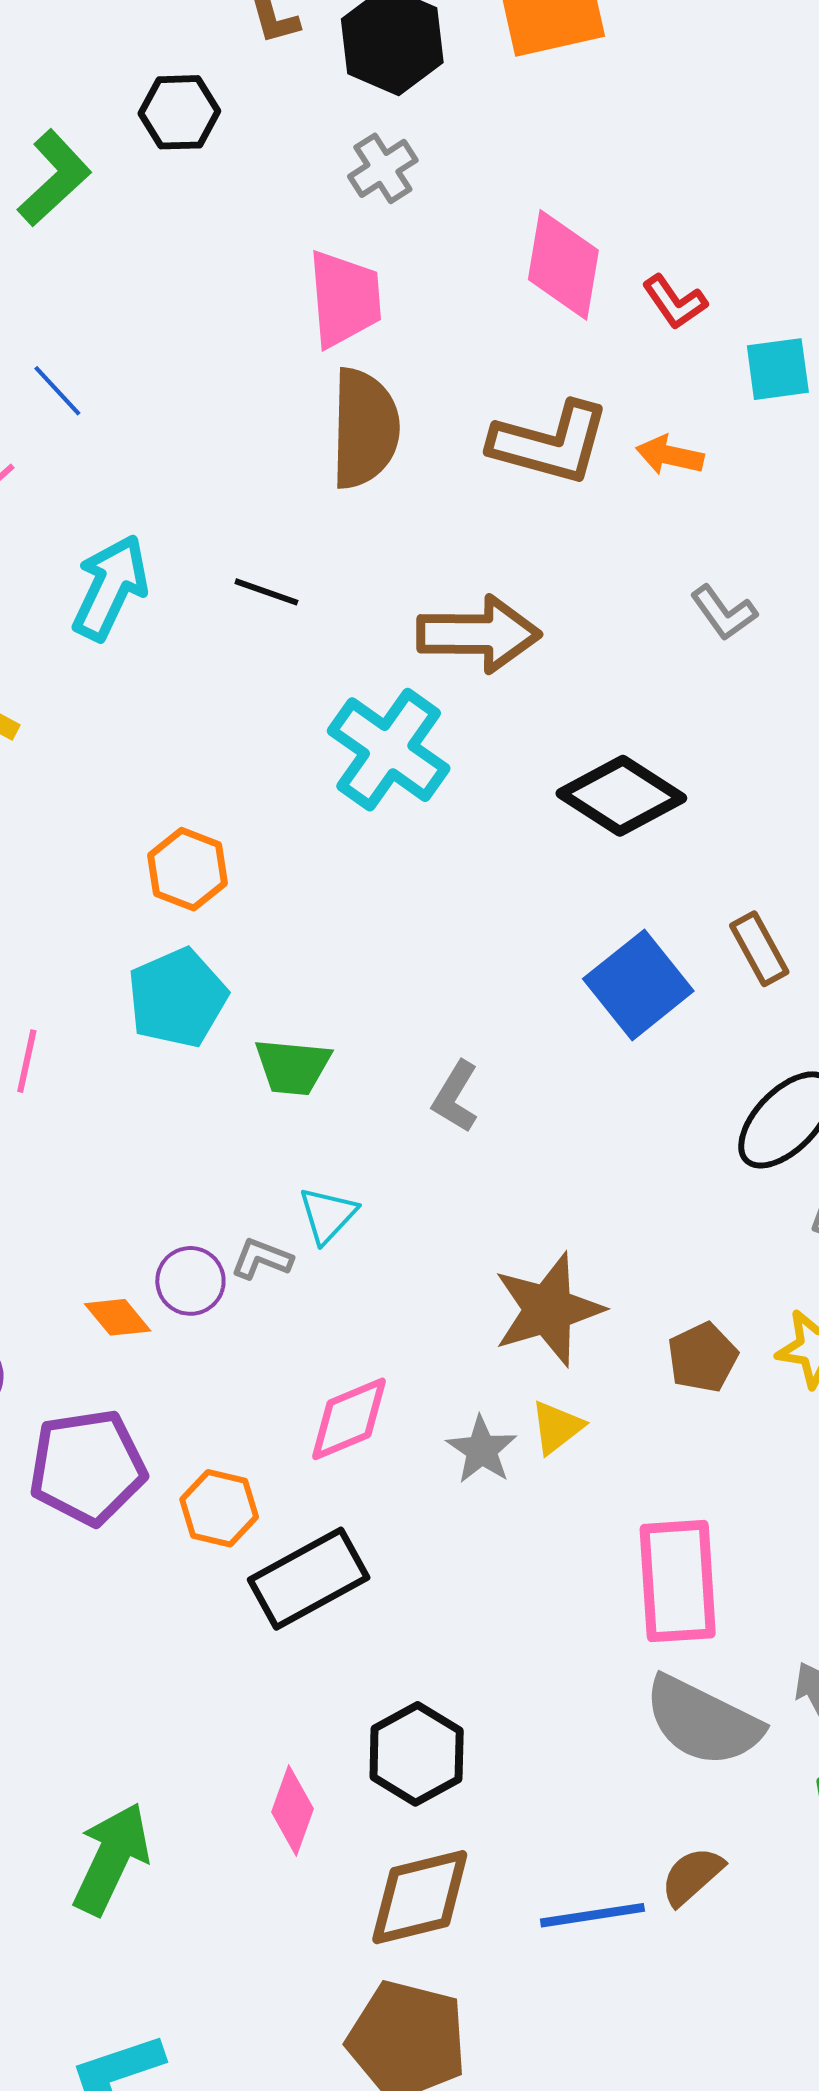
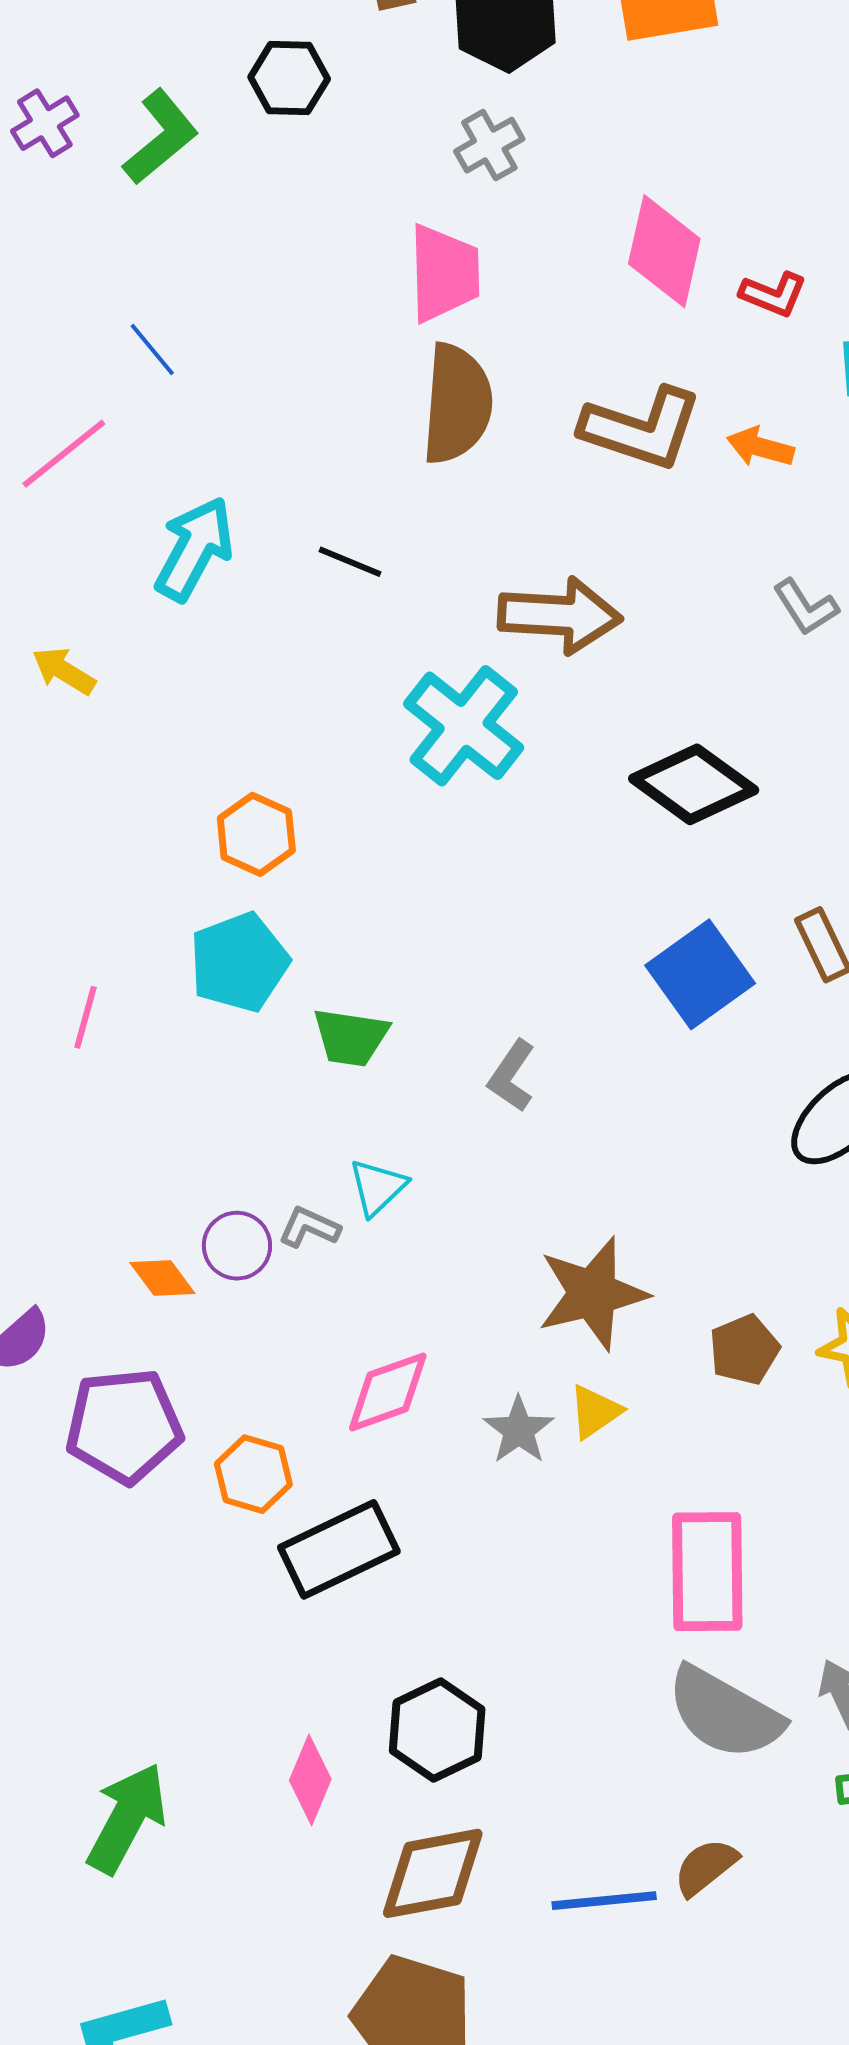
red L-shape: (675, 302) -> (773, 294), turned -36

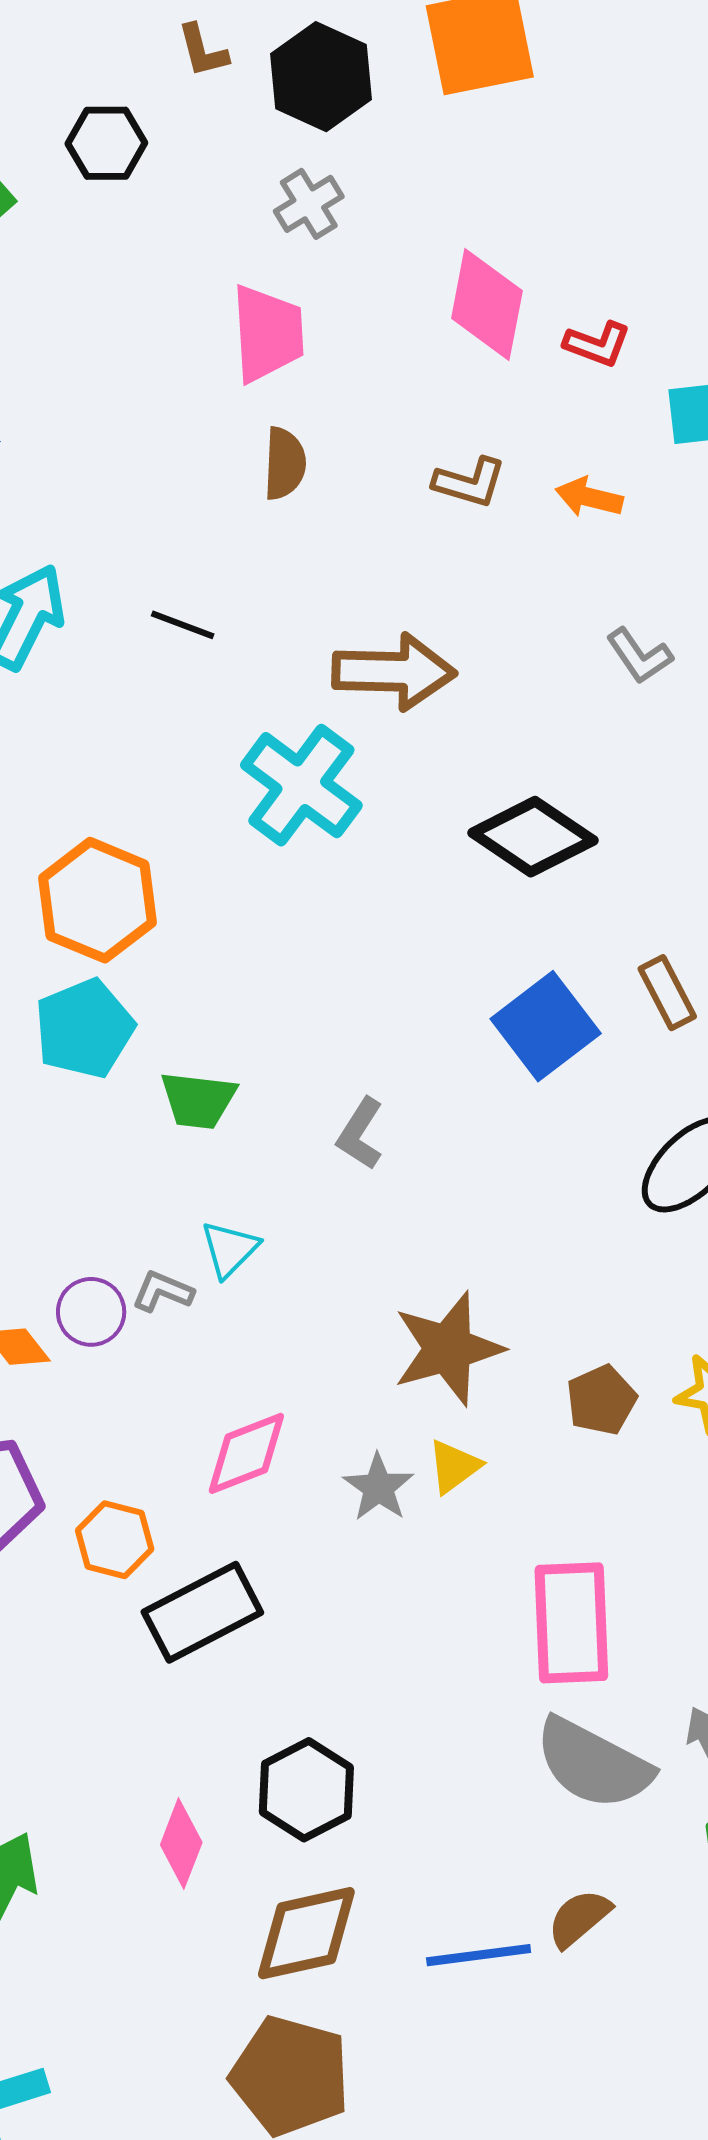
brown semicircle: (457, 404) -> (285, 464), size x0.6
brown L-shape: (641, 428) -> (470, 482), size x0.6
orange hexagon: (256, 834) -> (98, 900), size x1.5

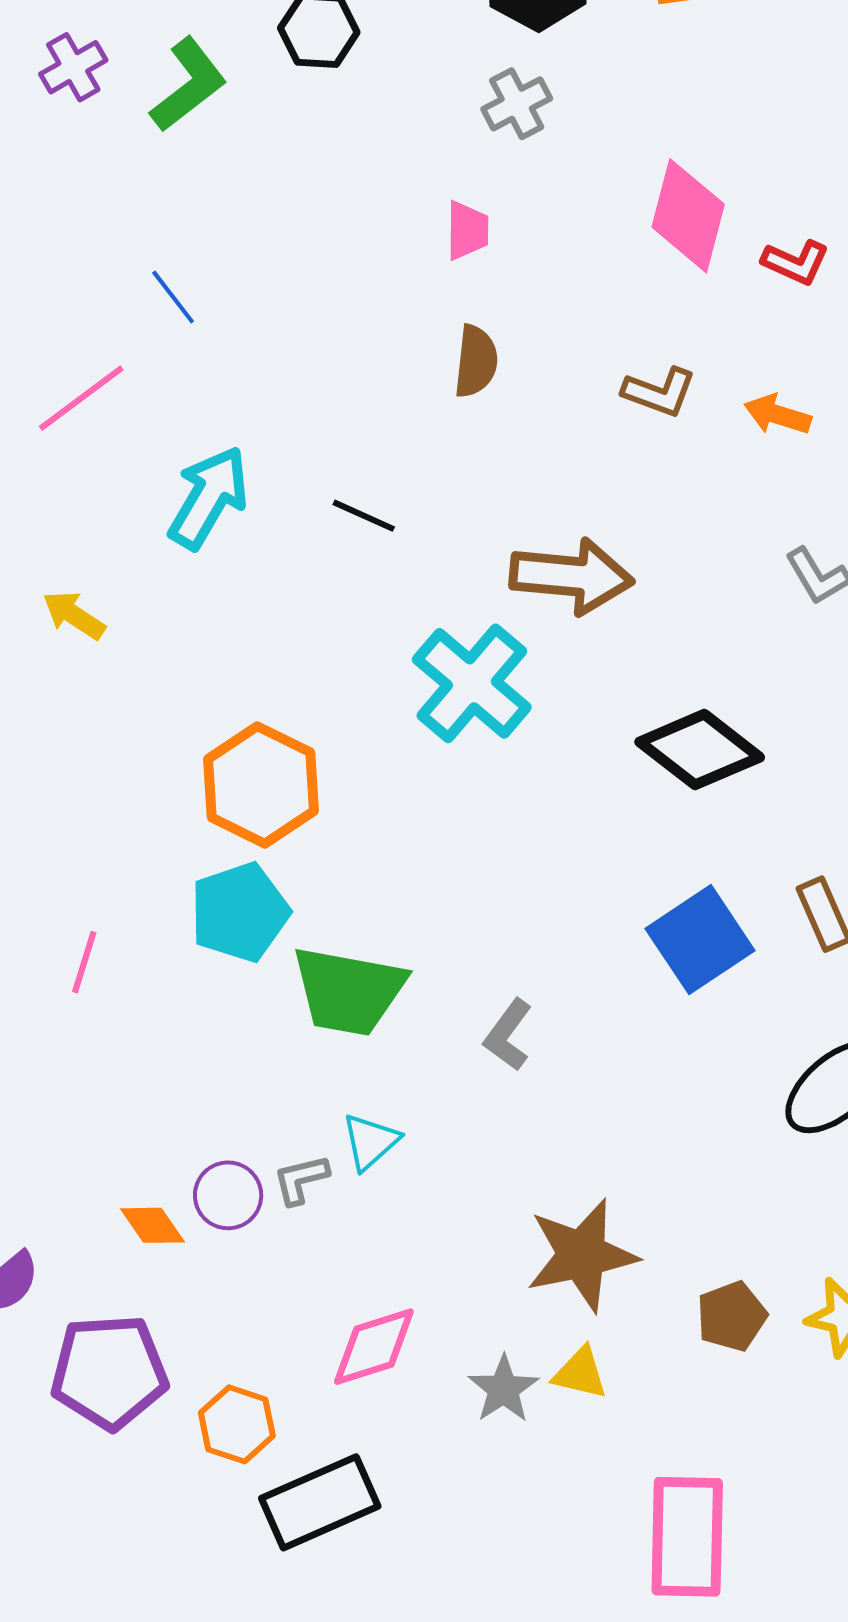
pink trapezoid: (268, 333) -> (467, 230), size x0.6
green trapezoid: (198, 1100) -> (349, 991), size x1.5
gray L-shape: (163, 1291) -> (301, 1179), turned -40
yellow triangle: (454, 1466) -> (580, 1373), turned 46

